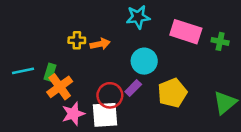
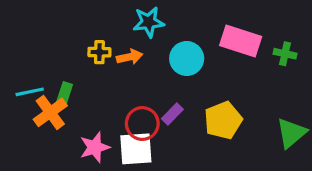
cyan star: (138, 17) -> (149, 22), moved
cyan circle: (144, 61) -> (187, 58), moved
orange cross: (60, 87) -> (50, 112), moved

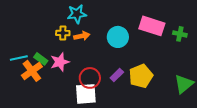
cyan star: (149, 22) -> (77, 14), moved
green rectangle: (65, 93) -> (41, 59), turned -72
purple rectangle: (172, 114) -> (117, 75), moved
pink star: (95, 147) -> (60, 62), moved

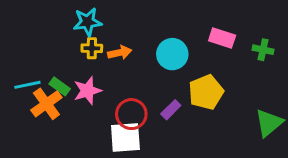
cyan star: (77, 14) -> (87, 22), moved
pink rectangle: (152, 26) -> (222, 38), size x0.7
yellow pentagon: (141, 76) -> (206, 92), moved

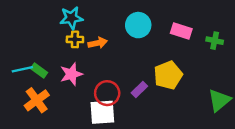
cyan circle: (172, 54) -> (138, 25), moved
green rectangle: (60, 86) -> (39, 70), moved
orange cross: (46, 104) -> (37, 100), moved

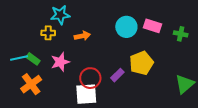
cyan circle: (138, 25) -> (126, 27), moved
yellow cross: (75, 39) -> (48, 33), moved

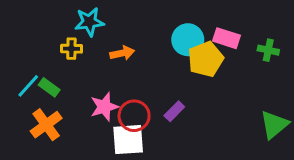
cyan line: (19, 58) -> (28, 86), turned -36
pink star: (60, 62) -> (104, 107), moved
yellow pentagon: (141, 63) -> (206, 59), moved

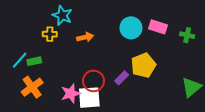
cyan star: (89, 22) -> (62, 15), turned 30
yellow pentagon: (206, 59) -> (143, 65), moved
green rectangle: (49, 87) -> (34, 61), turned -48
pink star: (104, 107) -> (71, 93), moved

